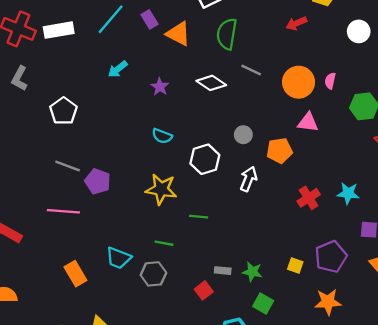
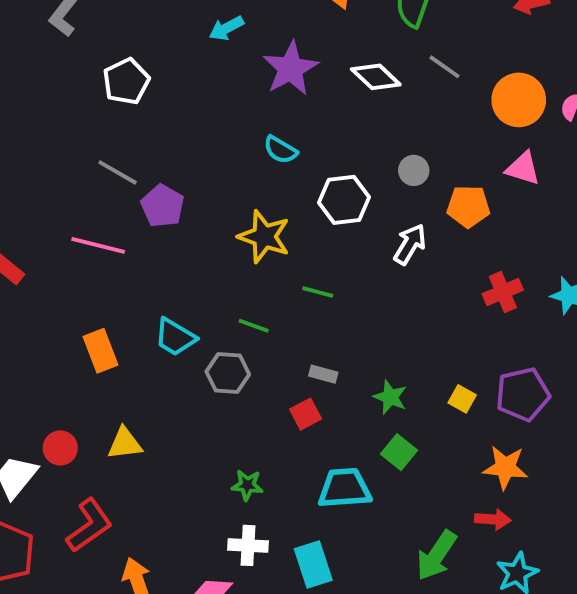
purple star: (160, 87) -> (291, 69), size x1.8
gray rectangle: (223, 271) -> (323, 374), moved

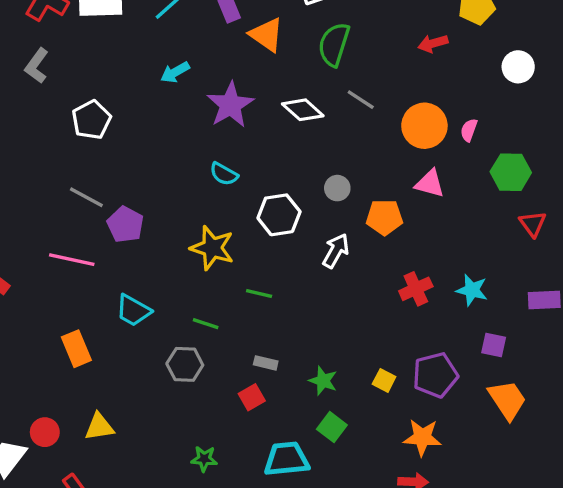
cyan trapezoid: (175, 337) -> (133, 310), moved

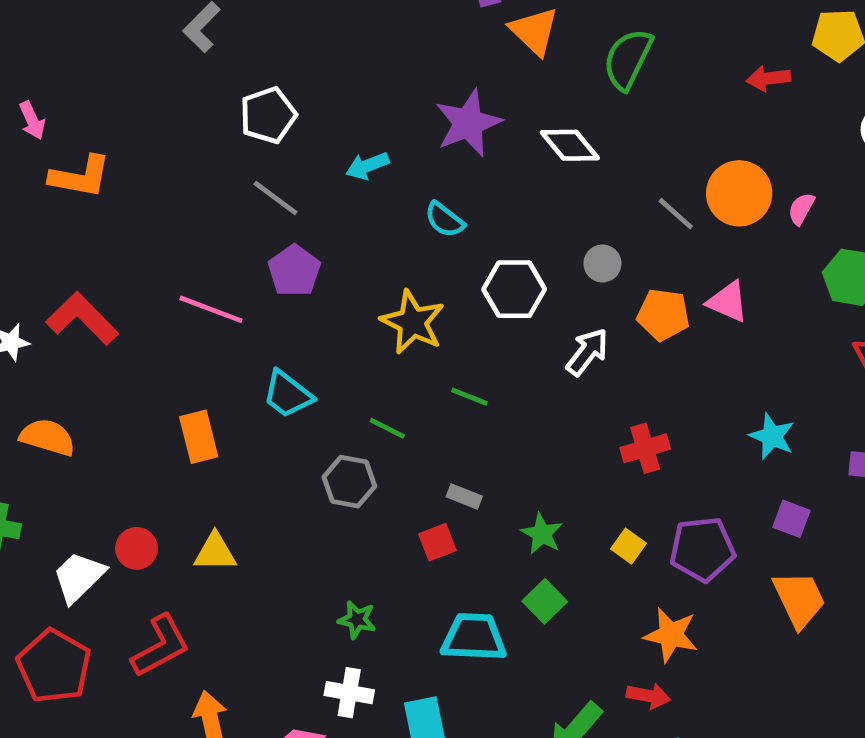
cyan arrow: (175, 72) -> (367, 166), moved
gray line: (361, 100) -> (676, 214), moved
pink triangle: (430, 184) -> (728, 302), moved
gray line: (86, 197) -> (276, 198), moved
red cross: (416, 289) -> (645, 448), moved

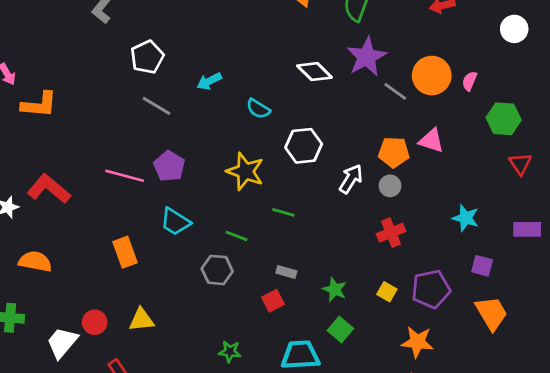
purple star: (468, 123) -> (366, 57), moved
white diamond: (570, 145) -> (315, 72), moved
gray circle: (602, 263) -> (390, 186), moved
purple pentagon: (294, 271) -> (169, 166), moved

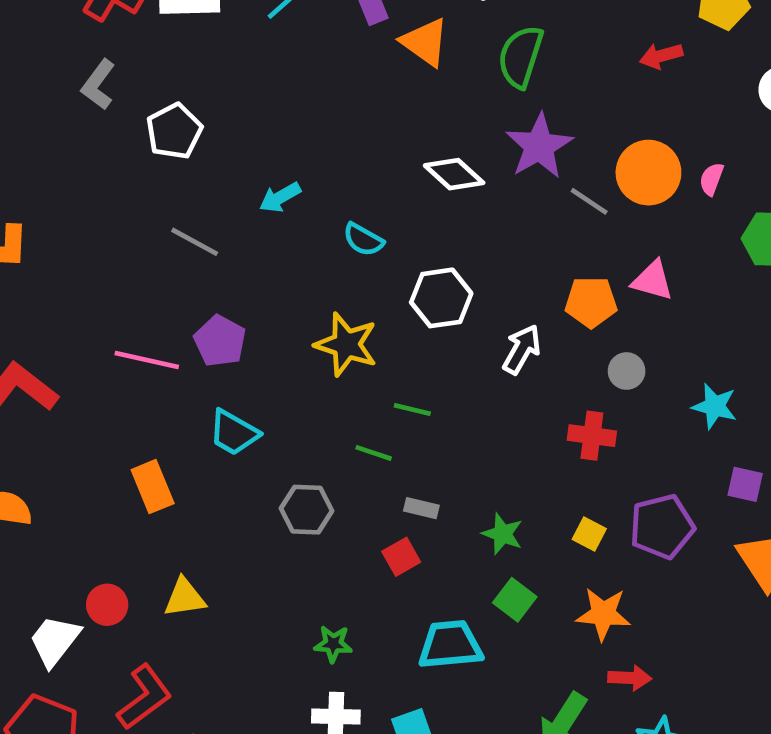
white pentagon: (147, 57) -> (174, 131), moved
gray circle: (390, 186) -> (627, 371), moved
red cross: (391, 233) -> (592, 436), turned 32
green line: (237, 236) -> (374, 453), moved
orange star: (417, 342) -> (603, 614), moved

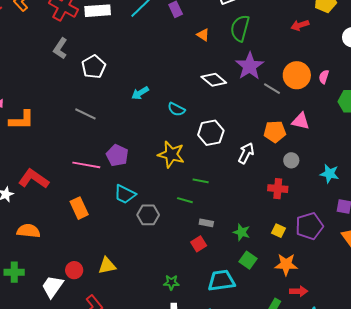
orange triangle: (425, 42) -> (203, 35), moved, size x0.6
gray line: (195, 242) -> (85, 114), moved
orange rectangle: (153, 487) -> (79, 208), moved
gray hexagon: (307, 510) -> (148, 215), moved

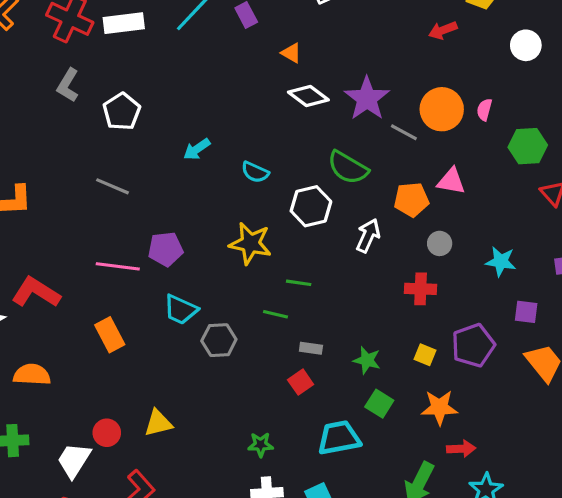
green semicircle: (240, 28) -> (348, 168), moved, turned -72
white diamond: (214, 80) -> (308, 96), moved
purple pentagon: (117, 155) -> (166, 249), turned -30

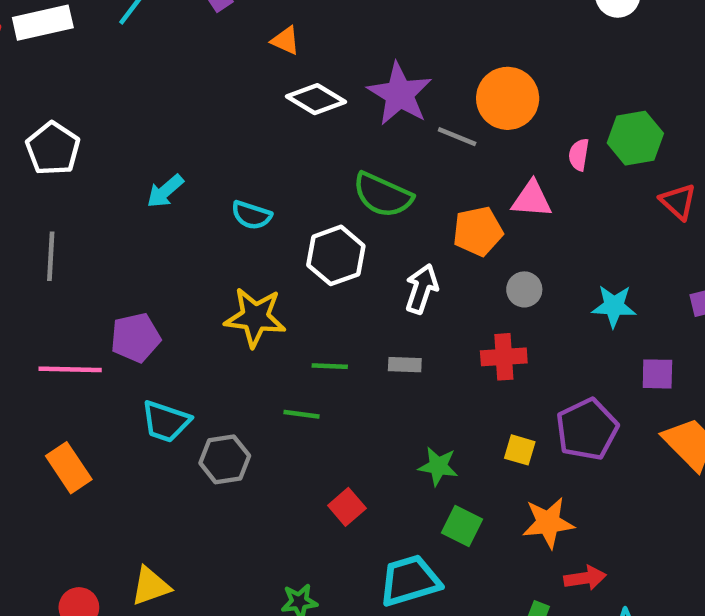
pink semicircle: (484, 110) -> (579, 155), moved
gray line: (112, 186) -> (51, 256), turned 76
gray rectangle: (311, 348) -> (405, 365), moved

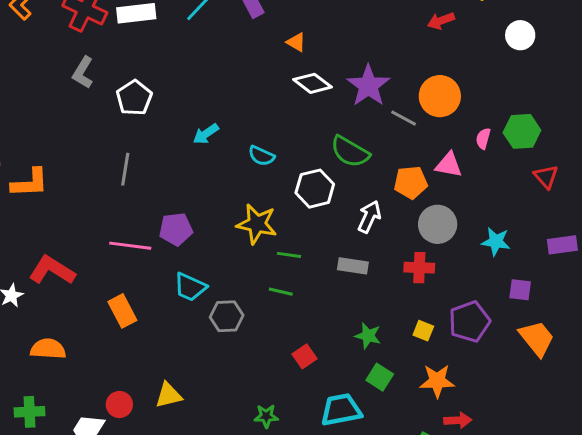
gray circle: (524, 289) -> (438, 224), size x1.6
gray rectangle: (405, 365) -> (353, 266), size x1.4
green line: (330, 366) -> (289, 255), moved

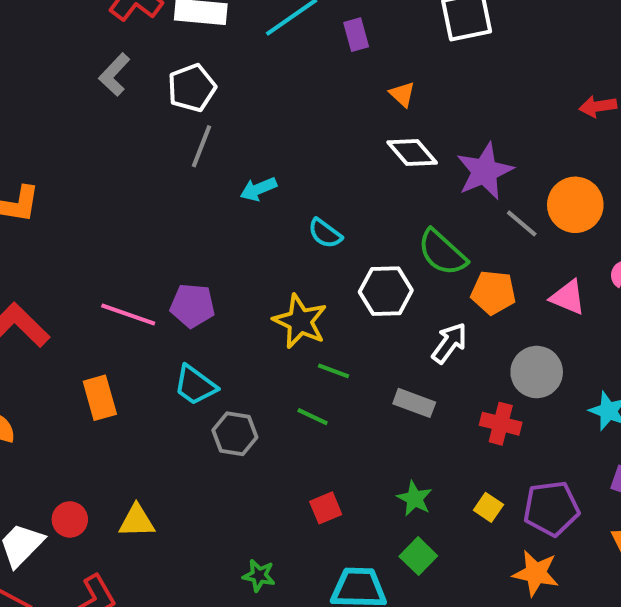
white pentagon: (134, 98) -> (192, 88), moved
gray line: (125, 169) -> (202, 146), moved
orange pentagon: (411, 182) -> (493, 292), moved
orange star: (437, 381) -> (536, 573), moved

